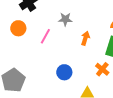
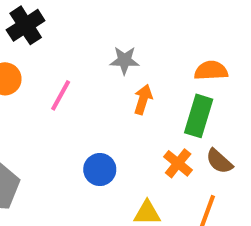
gray star: (65, 19) -> (124, 60), moved

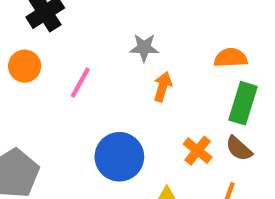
green rectangle: (199, 116) -> (243, 103), moved
blue circle: (100, 170) -> (119, 157), size x1.5

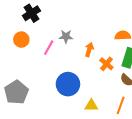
gray star: (144, 48) -> (66, 36), moved
orange cross: (198, 151) -> (106, 64), moved

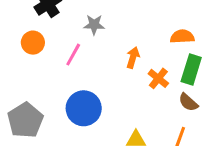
gray star: (66, 36) -> (94, 25), moved
blue circle: (68, 84) -> (84, 108), moved

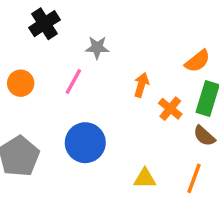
orange semicircle: (182, 37) -> (197, 61), turned 145
orange circle: (33, 43) -> (21, 83), moved

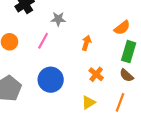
orange cross: (170, 109) -> (96, 74), moved
yellow triangle: (145, 178) -> (89, 102), turned -32

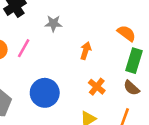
orange semicircle: (122, 28) -> (127, 33), turned -105
pink line: (43, 41) -> (24, 48), moved

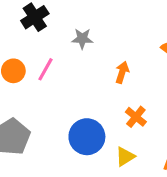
blue circle: (45, 93) -> (87, 137), moved

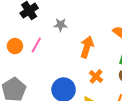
orange arrow: (122, 72) -> (87, 47), size x1.5

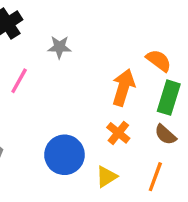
orange arrow: (87, 47) -> (123, 87), moved

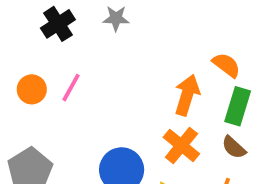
gray star: (59, 47) -> (116, 18), moved
orange cross: (118, 133) -> (181, 146), size x1.4

